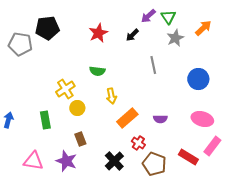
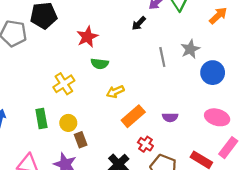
red star: (98, 33) -> (87, 37), moved
gray star: (175, 38) -> (190, 49), moved
yellow arrow: (111, 96) -> (115, 92), turned 77
yellow circle: (77, 108) -> (68, 123), moved

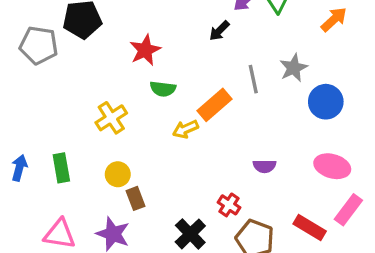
orange rectangle: (133, 116) -> (214, 105), moved
green rectangle: (41, 118) -> (61, 168), moved

